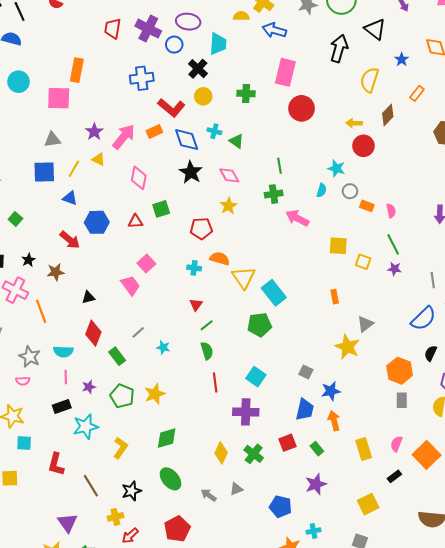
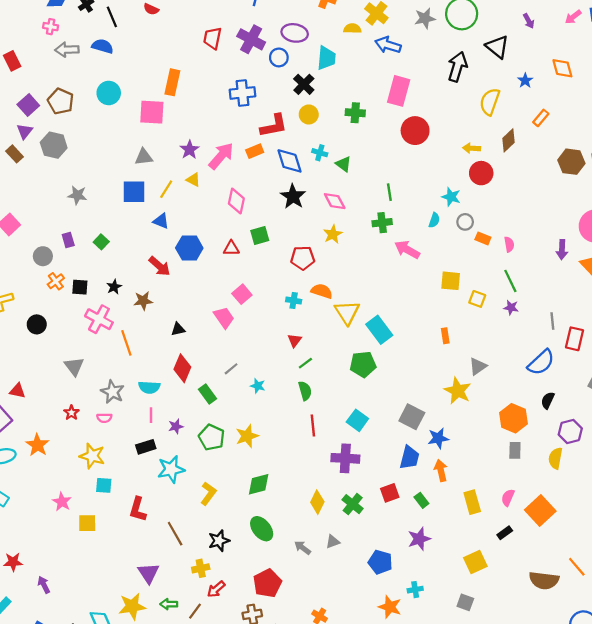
red L-shape: (171, 108) -> (274, 126), turned -52
gray square: (306, 372) -> (412, 417), size x1.6

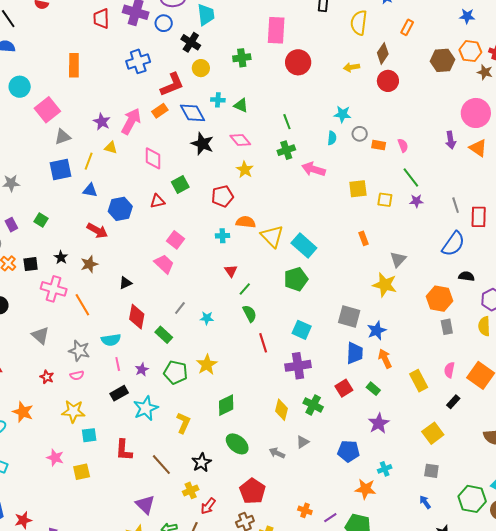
pink square: (152, 112) -> (47, 110), moved, turned -30
red circle: (481, 173) -> (388, 81), moved
black semicircle: (548, 400) -> (466, 276), turned 84

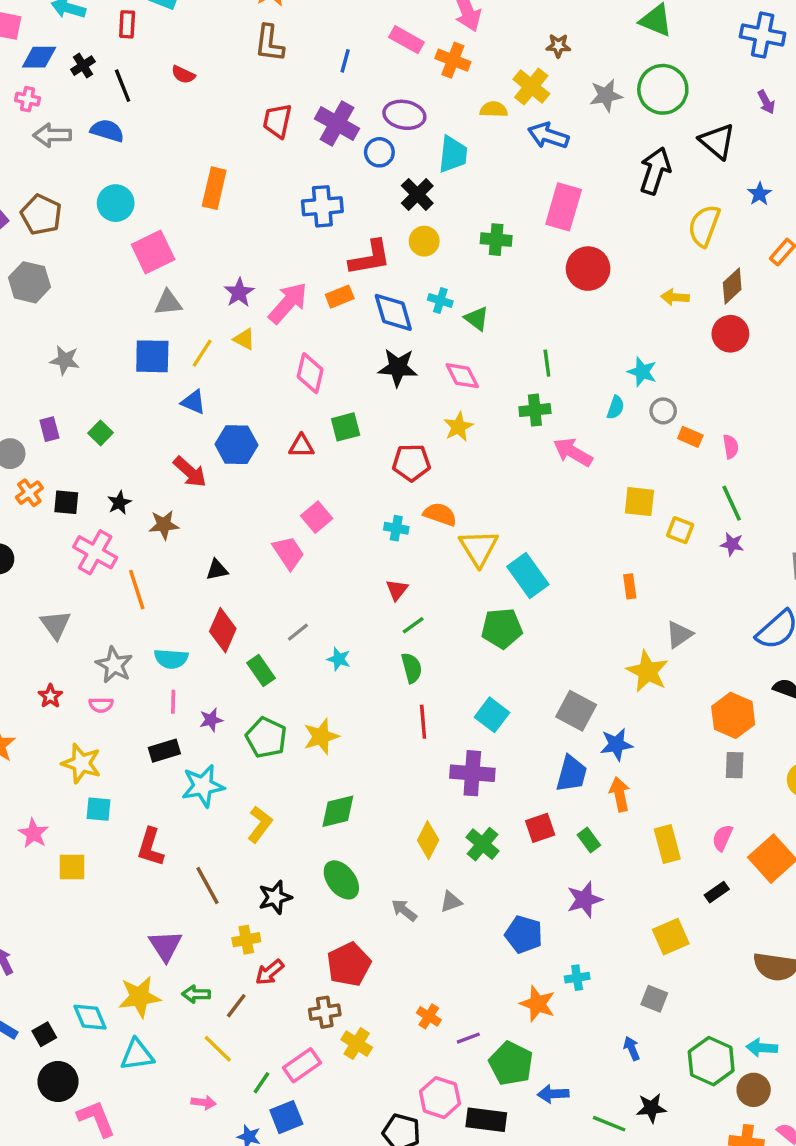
black star: (202, 144) -> (398, 367), turned -30

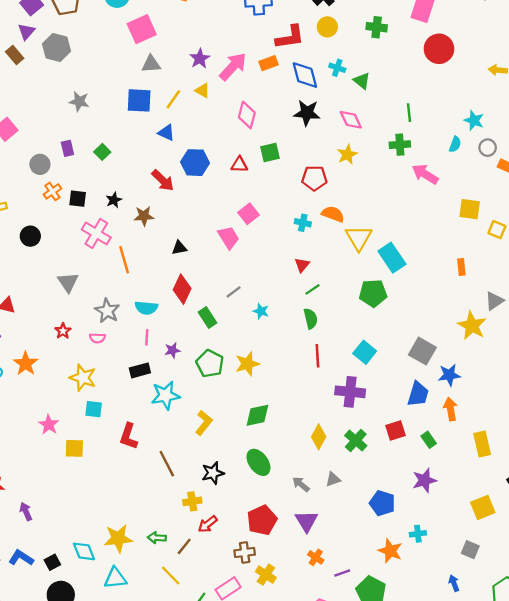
purple triangle: (165, 946) -> (306, 521), moved

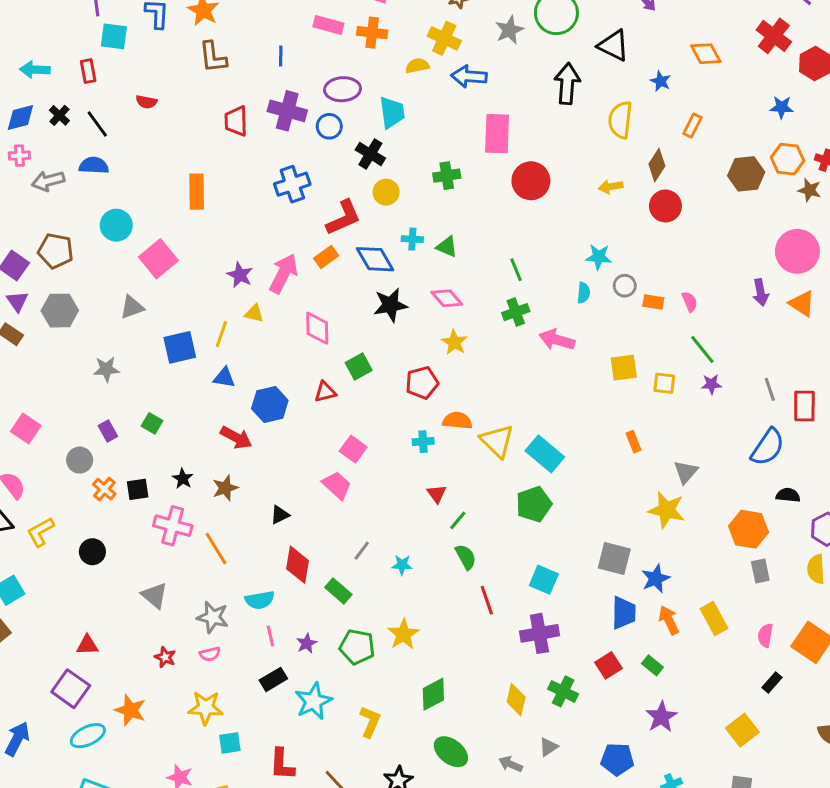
gray triangle: (151, 64) -> (132, 307), moved
yellow rectangle: (482, 444) -> (714, 618), moved

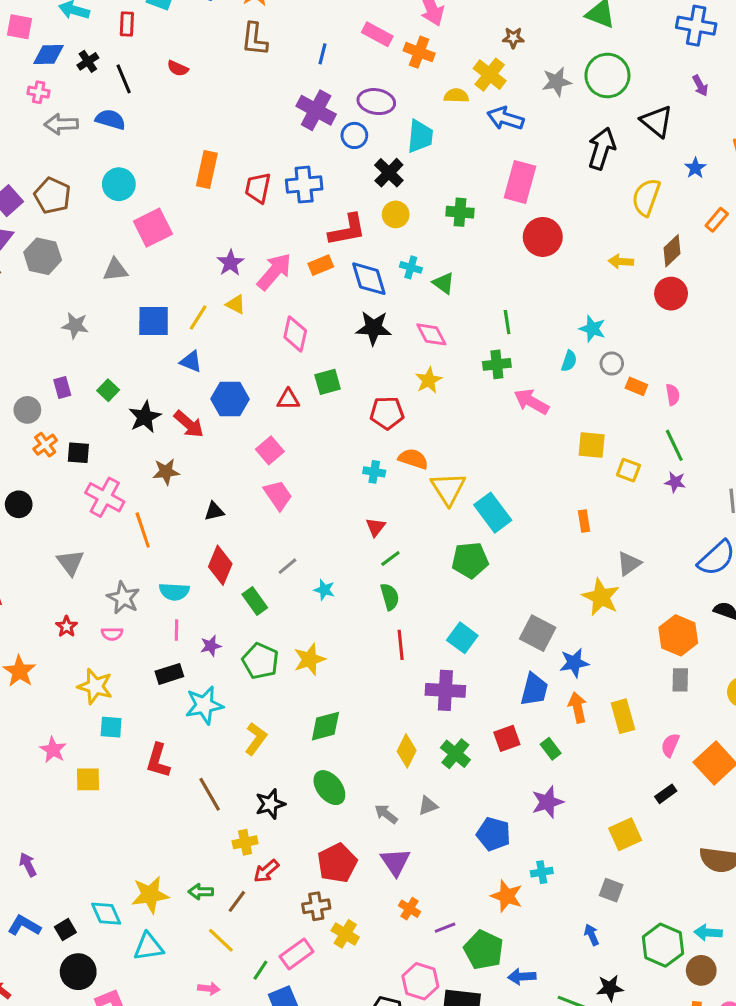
red trapezoid: (236, 121) -> (258, 188), moved
pink square: (353, 449) -> (270, 450), moved
black star: (183, 479) -> (145, 417), moved, size x1.5

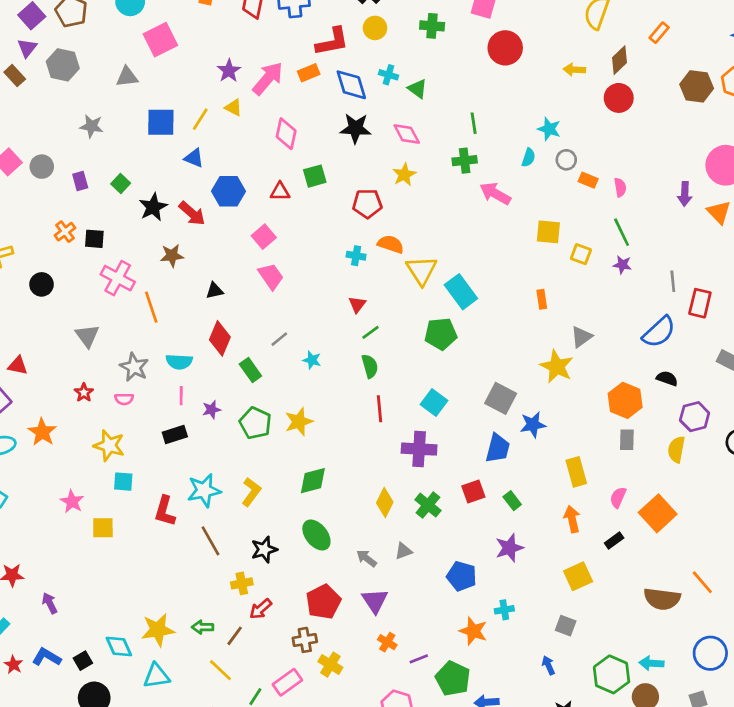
gray circle: (27, 410) -> (42, 167), moved
cyan star: (204, 705) -> (204, 490), moved
orange arrow: (578, 707) -> (572, 519), moved

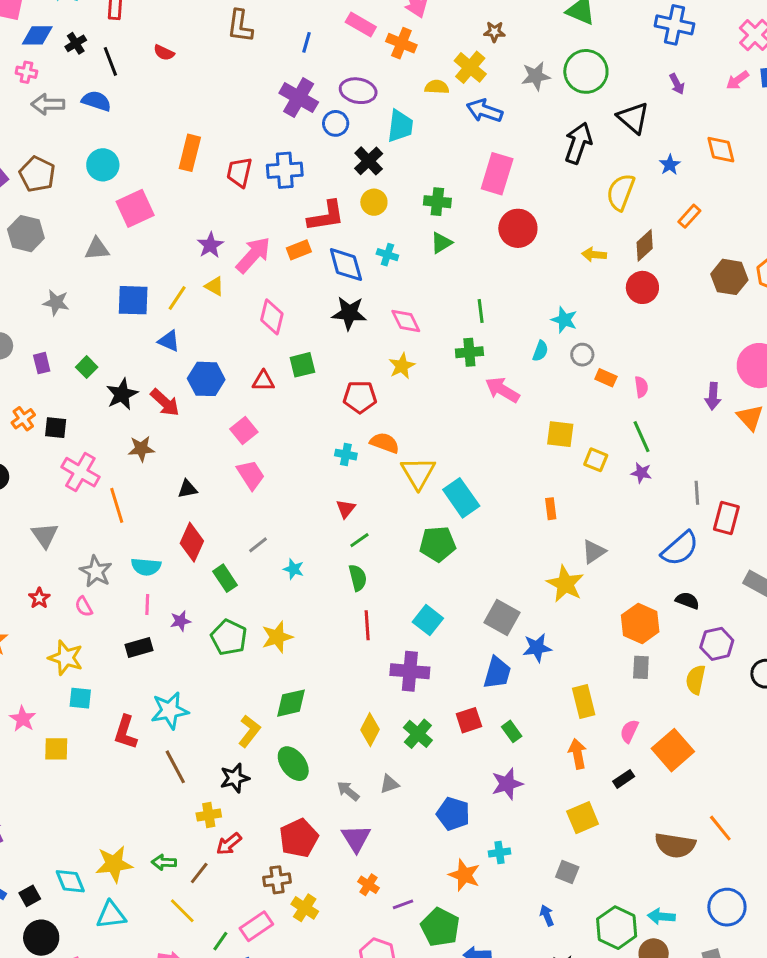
green triangle: (417, 89) -> (441, 243), moved, turned 50
pink semicircle: (124, 399) -> (84, 607), turned 60
yellow L-shape: (251, 492) -> (249, 731), moved

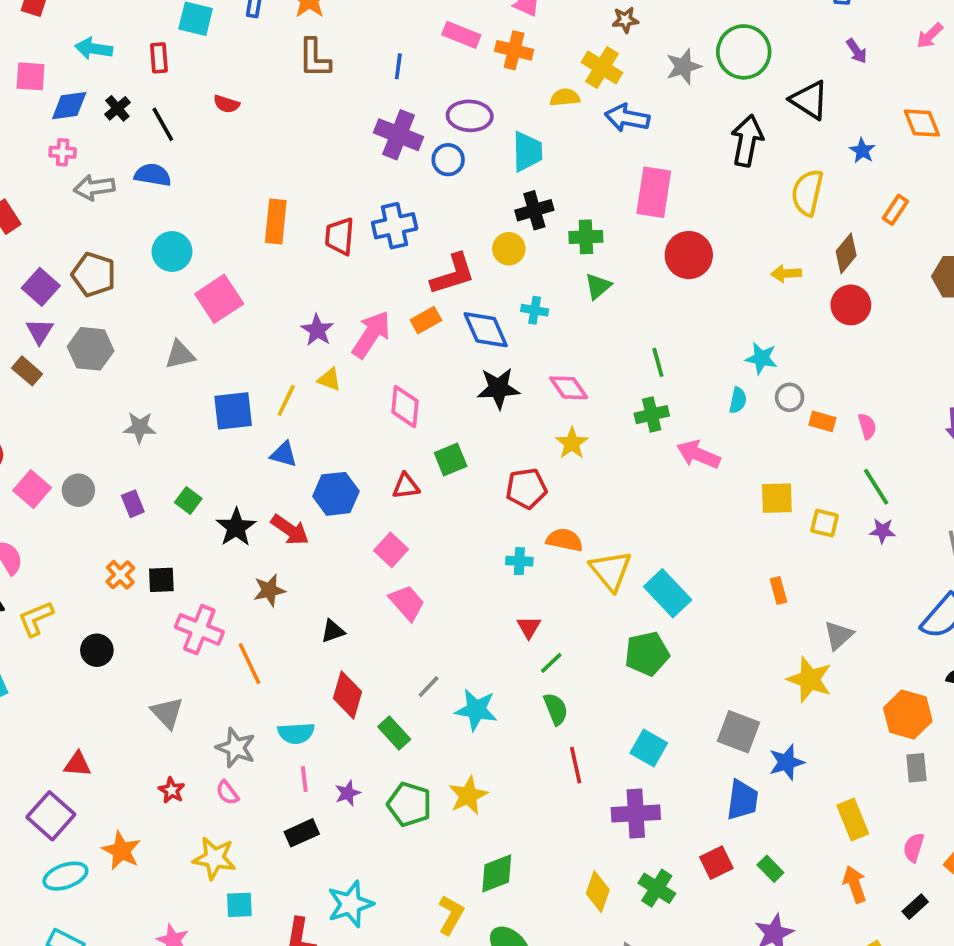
black cross: (369, 161) -> (534, 210), moved, turned 36
cyan star: (294, 569) -> (476, 710), size x1.6

